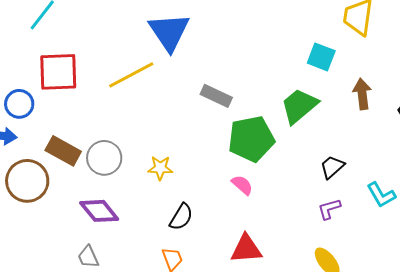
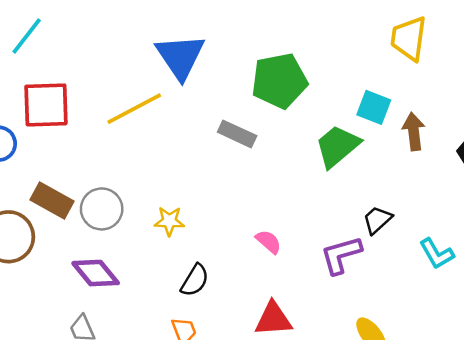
cyan square: (321, 57) -> (374, 107), moved
green pentagon: (251, 139) -> (279, 81), moved
purple L-shape: (329, 209) -> (341, 255), moved, size x1.5

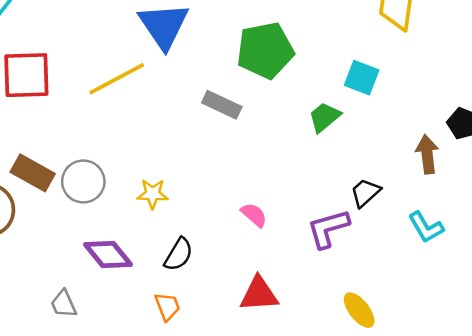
brown arrow: (414, 132) -> (427, 154), moved
green trapezoid: (337, 146) -> (324, 117), size x0.7
purple diamond: (96, 273) -> (108, 254), moved

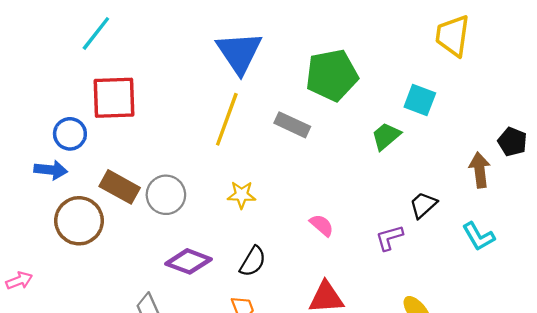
yellow line: (117, 79) -> (227, 119), moved, turned -42
yellow star: (153, 194) -> (242, 195), moved
purple L-shape: (328, 228) -> (389, 238), size x0.7
purple diamond: (108, 254) -> (188, 261), turned -30

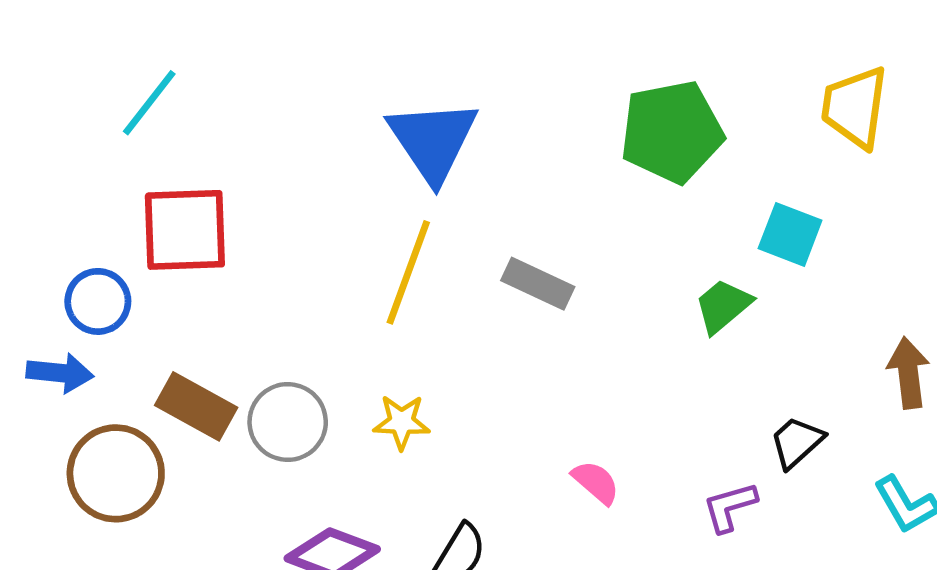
green pentagon: (332, 75) -> (672, 132), moved
yellow star: (242, 195) -> (402, 422), moved

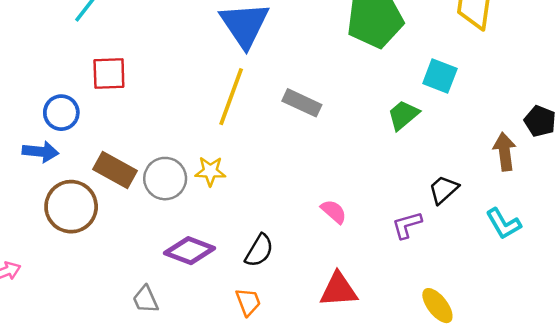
red square: (185, 230) -> (109, 74), size x0.7
yellow star: (402, 422) -> (210, 171), moved

